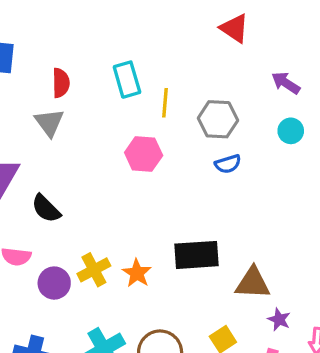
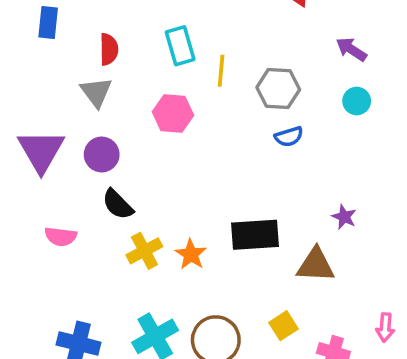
pink hexagon: (144, 154) -> (173, 113), moved
black semicircle: (46, 209) -> (118, 204), moved
purple circle: (54, 283) -> (102, 154), moved
purple star: (279, 319) -> (344, 217), moved

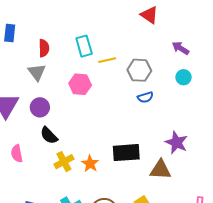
yellow line: (221, 71) -> (107, 60), turned 72
purple star: (344, 217) -> (176, 143), size x1.6
pink semicircle: (61, 237) -> (17, 154), turned 72

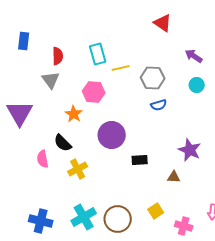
purple circle: (40, 107) -> (112, 135), moved, size x1.4
black rectangle: (126, 153) -> (140, 160), size x0.6
pink semicircle: (17, 154) -> (43, 159), moved
orange star: (90, 164) -> (74, 114), moved
brown triangle: (160, 170) -> (174, 177), size x0.6

